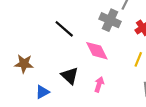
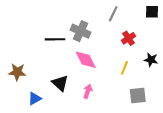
gray cross: (110, 20) -> (81, 31), moved
black line: (64, 29) -> (55, 39), turned -42

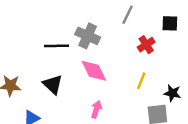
black square: (152, 12) -> (170, 23), moved
black star: (151, 60) -> (172, 93), moved
black triangle: (60, 83) -> (53, 84), moved

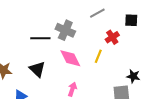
gray line: (128, 15) -> (97, 13), turned 35
yellow line: (141, 81) -> (98, 56), moved

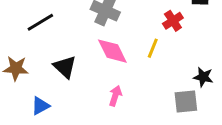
black line: (40, 38) -> (40, 22), moved, turned -30

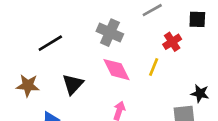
black triangle: (65, 67) -> (73, 84), turned 30

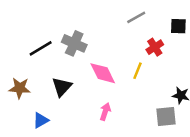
gray cross: (110, 33) -> (74, 43), moved

